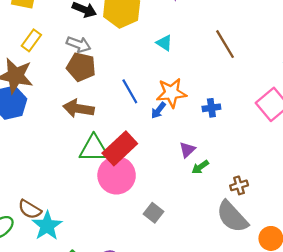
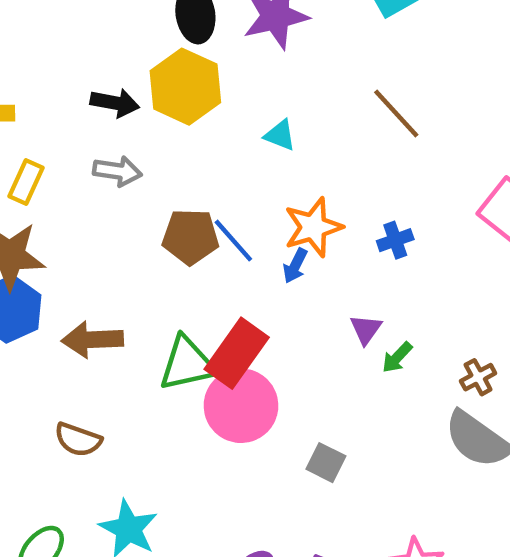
brown pentagon: (81, 67) -> (190, 237), moved
brown arrow: (78, 109) -> (92, 340), moved
brown semicircle: (30, 209) -> (78, 440), moved

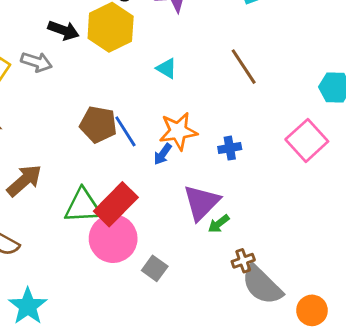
gray arrow: (117, 171) -> (36, 62), moved
purple triangle: (366, 329) -> (201, 202), size x1.8
brown arrow: (92, 340) -> (24, 181), turned 132
brown cross: (478, 377) -> (243, 261), moved
gray square: (326, 463) -> (155, 268), moved

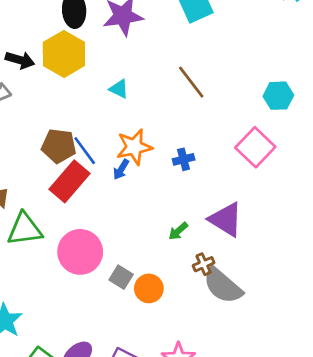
purple triangle: (201, 202) -> (226, 219), moved, turned -39
red rectangle: (116, 204) -> (69, 181), moved
green triangle: (83, 206) -> (25, 229), moved
orange circle: (312, 310) -> (149, 288), moved

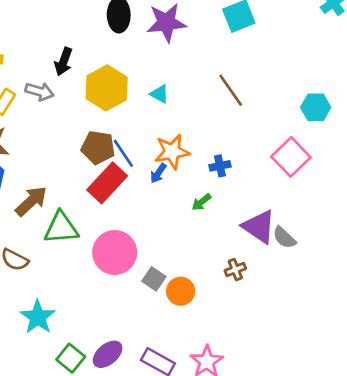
yellow hexagon: (64, 54) -> (107, 88), moved
black arrow: (20, 60) -> (64, 62), turned 92
green arrow: (178, 231) -> (201, 202), moved
gray semicircle: (223, 286) -> (284, 238), moved, size x0.6

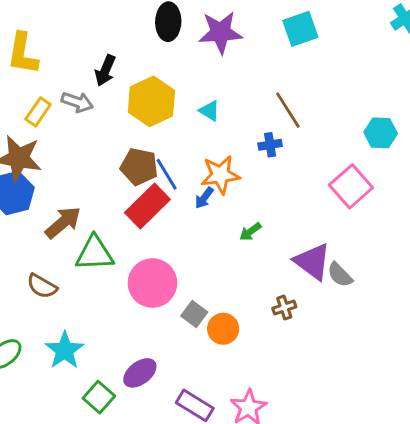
blue cross: (220, 166) -> (270, 145), moved
purple ellipse: (108, 354) -> (140, 373), moved

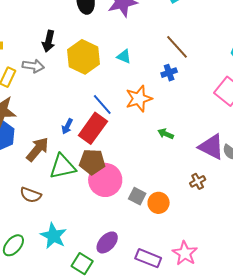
brown pentagon: (139, 167) -> (92, 162), moved
blue arrow: (204, 198) -> (67, 126), moved
green arrow: (250, 232) -> (166, 134), turned 70

